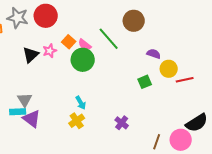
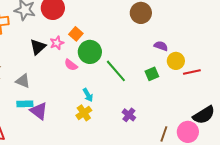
green line: (109, 39) -> (116, 71), moved
pink semicircle: (85, 45) -> (71, 65), moved
gray triangle: (25, 100) -> (23, 81), moved, turned -35

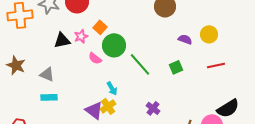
black triangle: (38, 47) -> (62, 40), turned 30
yellow circle: (176, 61) -> (209, 34), moved
purple triangle: (39, 111) -> (94, 110), moved

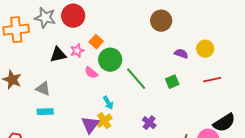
purple triangle: (94, 110) -> (90, 125), turned 30

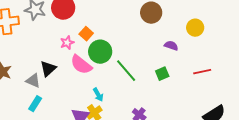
yellow circle: (205, 49) -> (195, 28), moved
black triangle: (58, 55) -> (48, 69), moved, turned -30
pink semicircle: (91, 73) -> (81, 65), size x1.6
cyan rectangle: (45, 112) -> (35, 104), turned -56

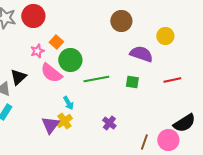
purple semicircle: (171, 46) -> (141, 54), size x1.6
green line: (126, 71) -> (96, 79), turned -60
green square: (162, 74) -> (132, 82), turned 32

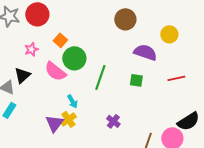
pink star: (37, 51) -> (31, 49), moved
green line: (96, 79) -> (100, 77), turned -60

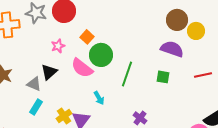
brown circle: (125, 19) -> (177, 20), moved
yellow cross: (68, 119) -> (64, 116), moved

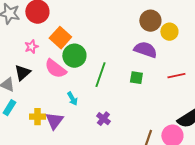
orange square: (87, 37) -> (60, 38), size x1.5
yellow cross: (64, 116) -> (37, 117), turned 35
purple cross: (140, 118) -> (103, 119), moved

